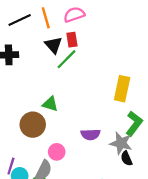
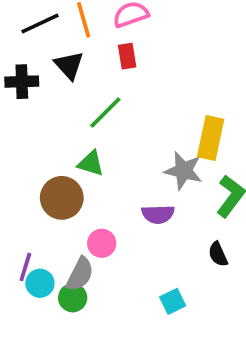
black triangle: (53, 45) -> (69, 65), moved
green line: (67, 59) -> (105, 113), moved
gray star: (121, 143) -> (183, 171), moved

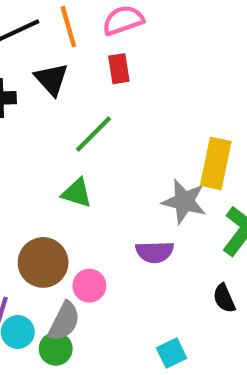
brown circle: (62, 198) -> (43, 262), moved

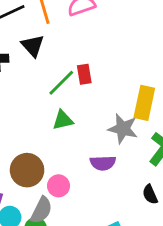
red rectangle: (119, 69) -> (84, 74), moved
green triangle: (77, 193) -> (63, 120), moved, turned -30

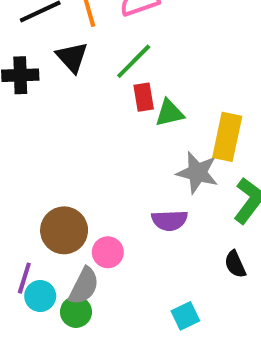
green line: (61, 83) -> (134, 61), moved
green triangle: (63, 120) -> (169, 113), moved

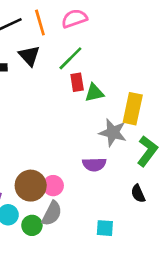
brown circle: (64, 230) -> (31, 186), moved
gray semicircle: (84, 286) -> (52, 213), moved
cyan square: (185, 316) -> (105, 228), turned 30

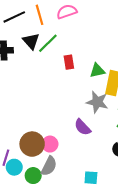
green line: (70, 58) -> (48, 43), moved
green triangle: (94, 93) -> (97, 71), moved
purple semicircle: (94, 164) -> (83, 127), turned 48

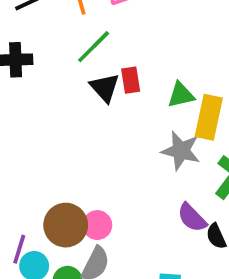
black triangle: (31, 41) -> (105, 88), moved
purple semicircle: (83, 127) -> (192, 218), moved

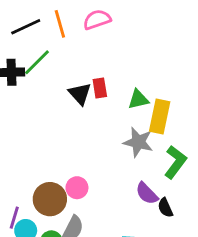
green line: (94, 47) -> (37, 62), moved
pink circle: (97, 225) -> (77, 188), moved

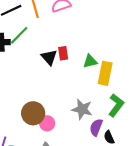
gray star: (138, 142) -> (82, 109), moved
purple semicircle: (147, 193) -> (96, 127), turned 66
brown circle: (50, 199) -> (33, 113), moved

